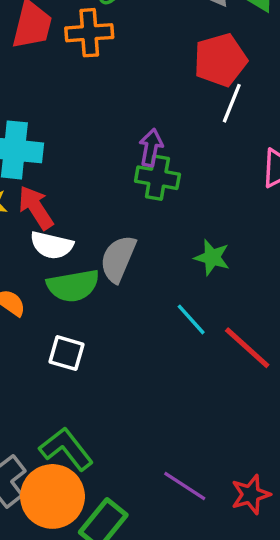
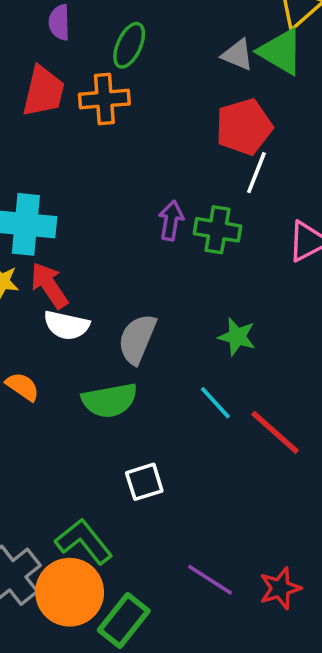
green cross: (157, 178) -> (217, 230), moved
green semicircle: (73, 286) -> (110, 400), moved
white square: (66, 353) -> (144, 482), moved, turned -33

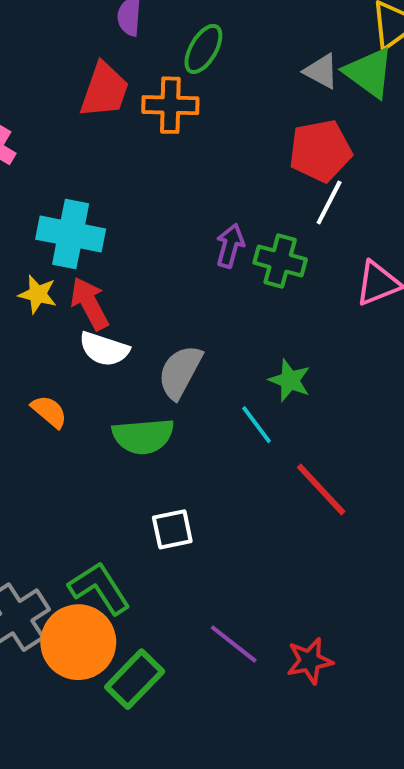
cyan line: (215, 403) -> (256, 425), moved

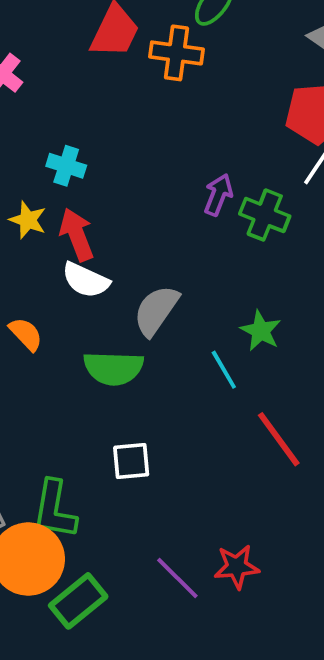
cyan cross: (71, 234) -> (66, 166), size x0.6
green L-shape: (99, 588) -> (55, 509), turned -144
red star: (310, 661) -> (237, 567), moved

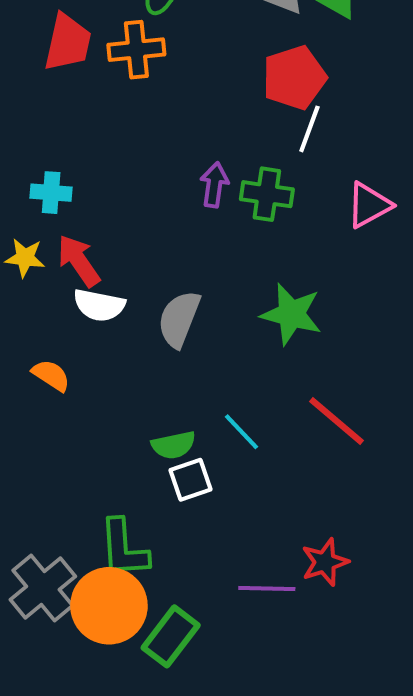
green star: (261, 331) -> (291, 314), size x1.4
green semicircle: (113, 368) -> (173, 445), moved, size x0.7
cyan line: (224, 370) -> (242, 432), moved
purple line: (177, 578) -> (267, 589), turned -30

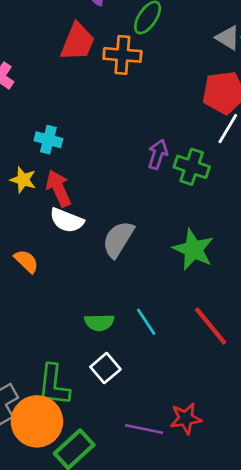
white square: (190, 480) -> (105, 368), moved, turned -32

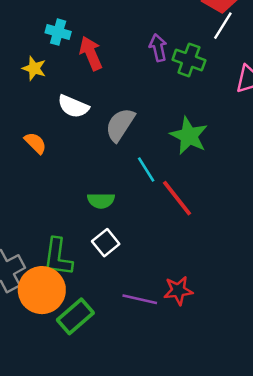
purple arrow: (158, 154) -> (158, 48), turned -32
red arrow: (59, 188) -> (91, 53), moved
cyan line: (146, 322) -> (146, 170), moved
red line: (211, 326) -> (177, 198), moved

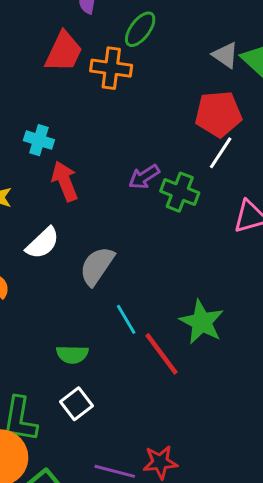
cyan cross: (58, 32) -> (39, 140), moved
purple arrow: (158, 48) -> (144, 177), turned -112
white semicircle: (73, 106) -> (43, 243), turned -68
green star: (189, 136) -> (202, 322), moved

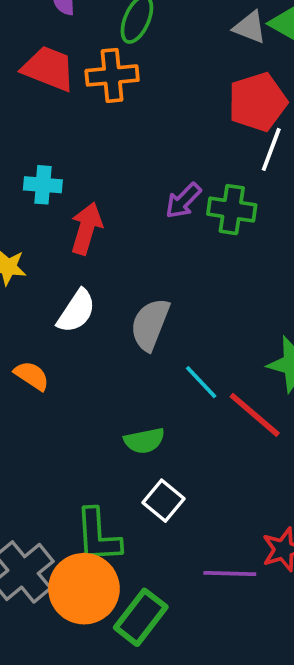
red trapezoid: (64, 52) -> (49, 69), turned -81
red arrow: (65, 181) -> (86, 228), turned 51

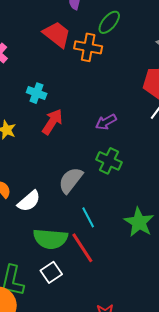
green cross: (232, 210) -> (109, 161), moved
white semicircle: (76, 311) -> (29, 201), moved
red line: (255, 415) -> (82, 248), moved
green semicircle: (144, 441) -> (50, 239), size x1.6

